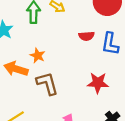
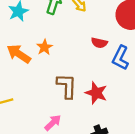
brown L-shape: (47, 83) -> (67, 86), moved

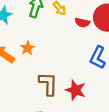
red semicircle: (99, 43) -> (82, 23), moved

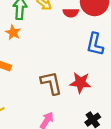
orange star: (27, 48) -> (13, 32), moved

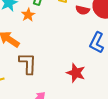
brown L-shape: (51, 83) -> (28, 63), moved

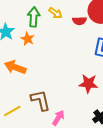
brown L-shape: (28, 63) -> (40, 100), moved

